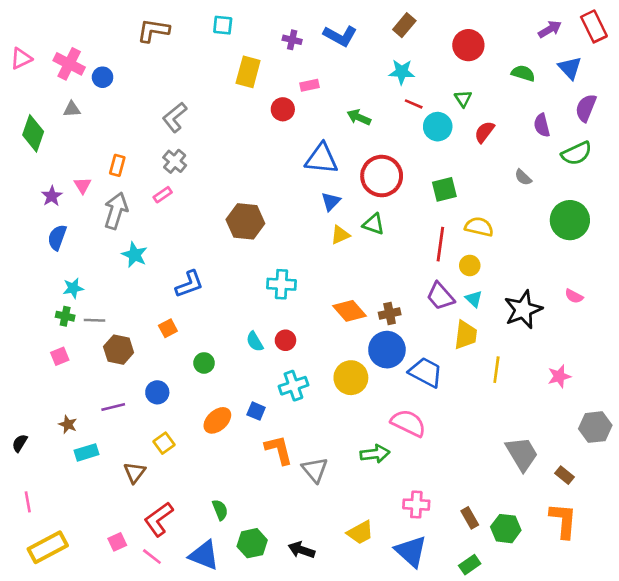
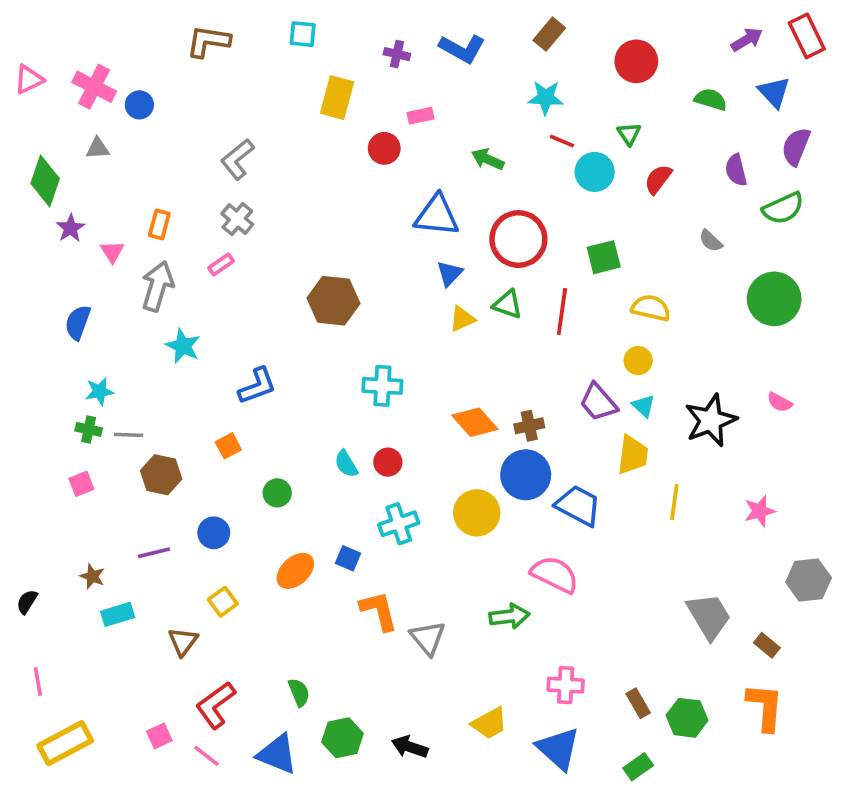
purple star: (52, 196) -> (70, 228), moved
red line: (440, 244) -> (562, 312), moved

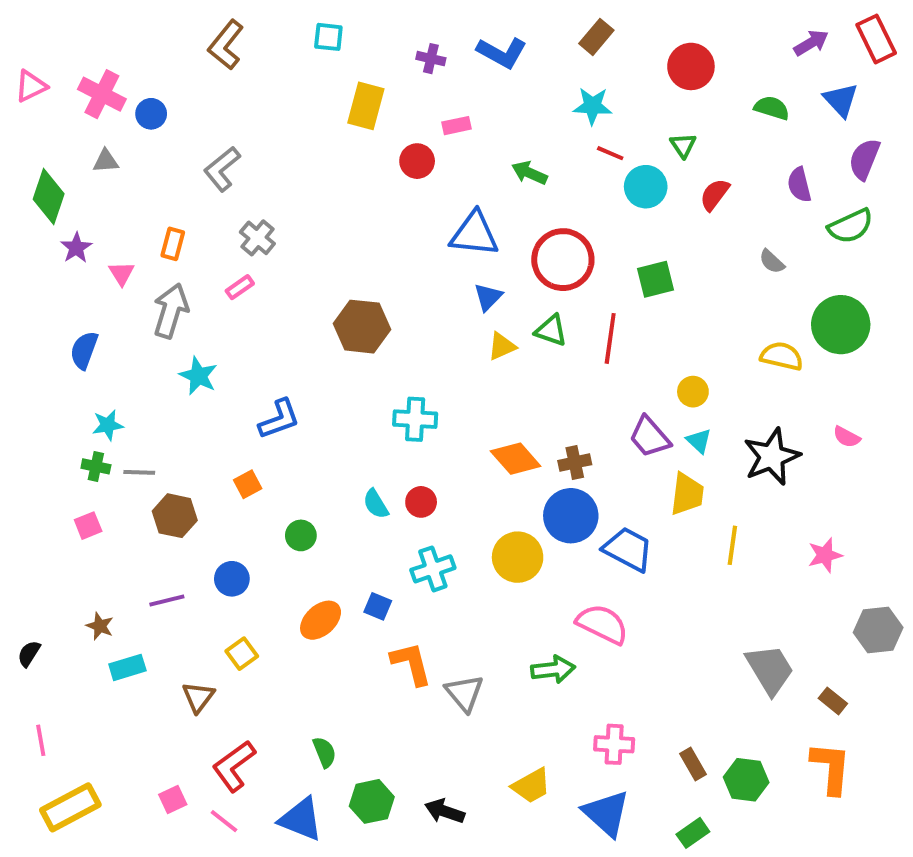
brown L-shape: (208, 41) -> (226, 45), turned -60
gray L-shape: (237, 159) -> (222, 169), moved
yellow semicircle: (651, 308) -> (782, 356), moved

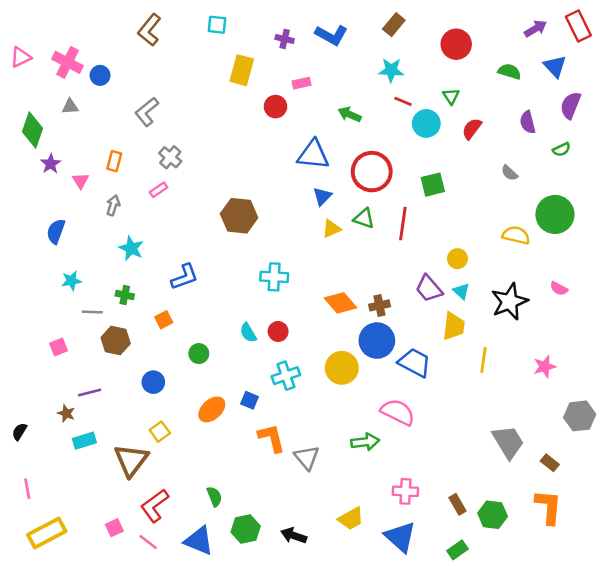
green semicircle: (851, 226) -> (561, 149), size x0.6
gray arrow: (171, 311) -> (113, 205), size x0.6
green cross: (96, 466) -> (125, 295), moved
purple line: (167, 600) -> (90, 393), moved
brown triangle: (198, 697) -> (131, 460), size x1.6

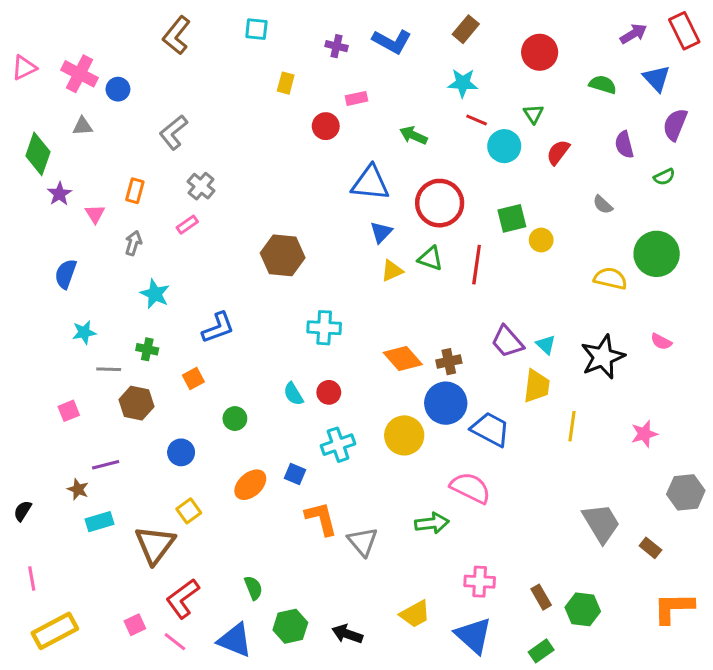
yellow rectangle: (242, 70) -> (286, 83), size x0.6
yellow circle: (457, 259) -> (541, 240), moved
orange L-shape: (548, 507) -> (674, 608), moved, turned -96

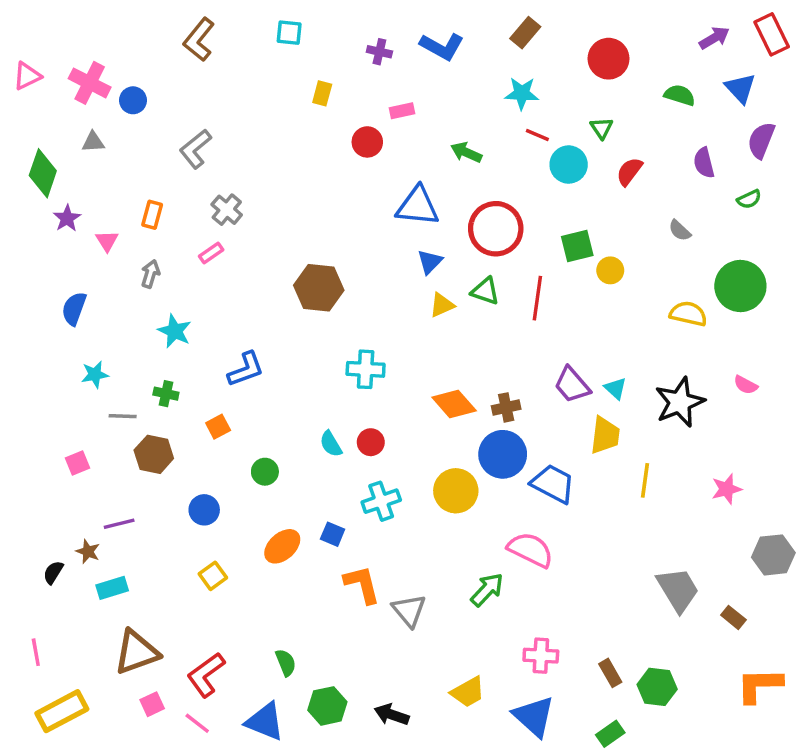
black semicircle: (23, 511) -> (53, 572), moved
green arrow: (432, 523) -> (487, 590), turned -40
brown triangle: (155, 545) -> (136, 652), moved, turned 33

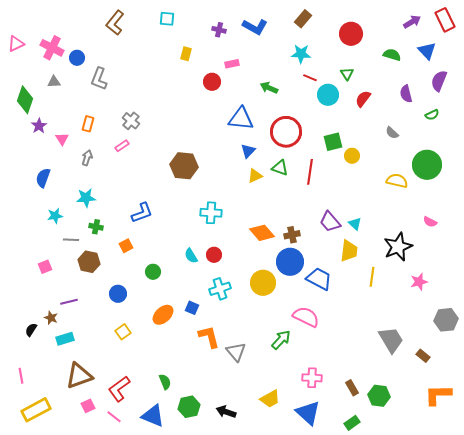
gray L-shape: (195, 149) -> (99, 79), moved, turned -30
cyan star: (175, 331) -> (86, 198), moved, turned -30
black star: (680, 402) -> (398, 247), moved

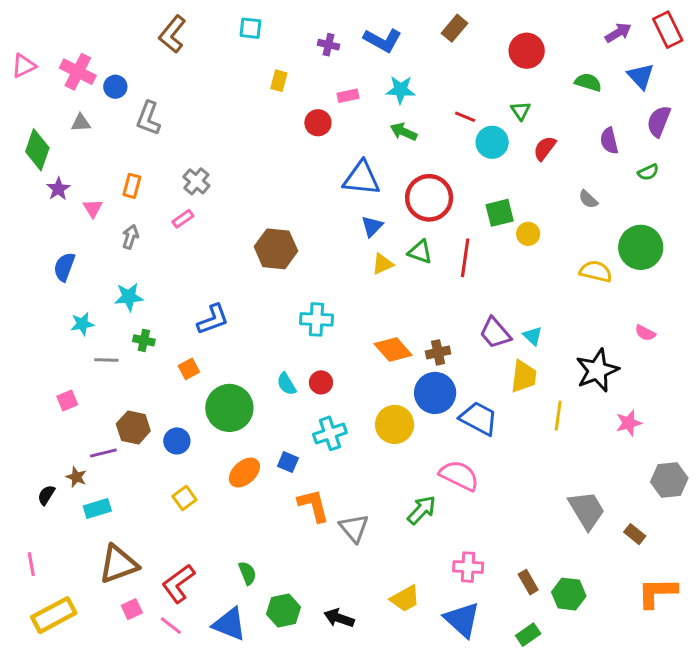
cyan star: (301, 54) -> (401, 90), moved
brown hexagon: (89, 262) -> (133, 427), moved
green circle: (153, 272) -> (229, 408), size x2.0

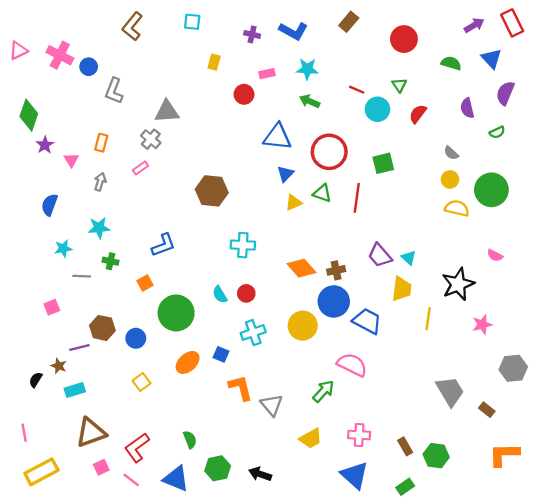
gray triangle: (81, 123) -> (167, 112), moved, size x1.6
yellow circle: (528, 234) -> (450, 179), moved
yellow trapezoid: (405, 599) -> (311, 438), moved

